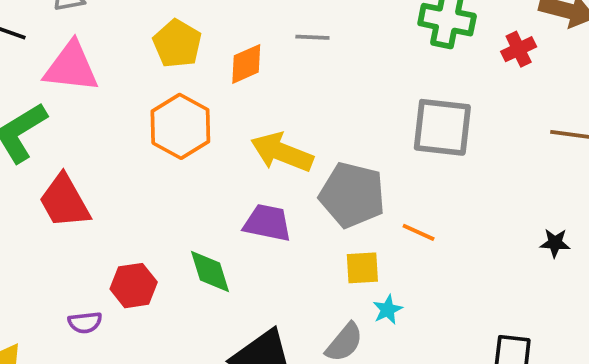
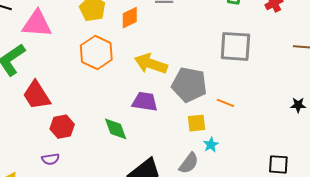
red hexagon: (134, 286) -> (62, 127), moved

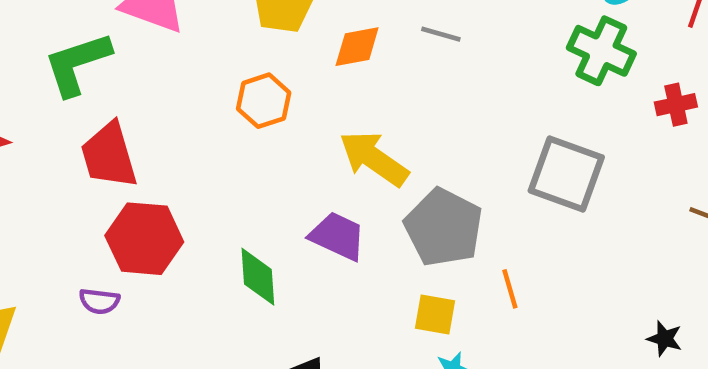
orange hexagon: (96, 53) -> (264, 101), size x0.7
orange line: (225, 103) -> (510, 289), turned 36
red hexagon: (62, 127) -> (144, 239), size x1.4

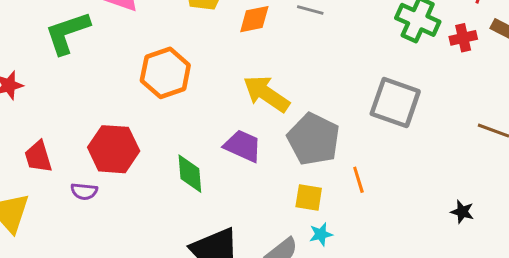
orange hexagon: (264, 101) -> (165, 73), moved, size x1.4
red cross: (676, 105) -> (463, 38), moved
red trapezoid: (109, 155) -> (38, 157), moved, size x0.7

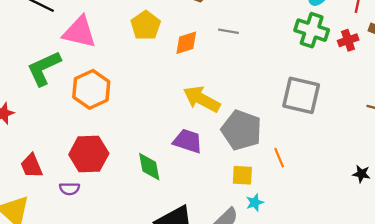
orange hexagon: (165, 73) -> (91, 89), moved

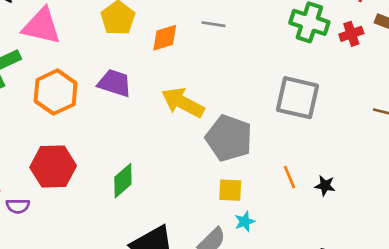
purple trapezoid: (188, 141) -> (115, 83), moved
orange line: (279, 158) -> (290, 177), moved
green diamond: (149, 167) -> (123, 181), turned 60
black star: (361, 174) -> (325, 186), moved
purple semicircle: (70, 189) -> (18, 206), moved

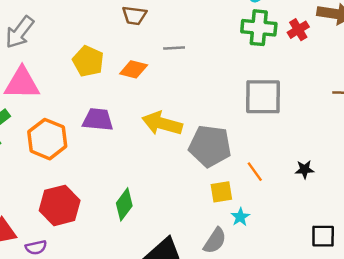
orange diamond: (165, 38) -> (134, 69), turned 44
orange line: (290, 177) -> (255, 172), moved

